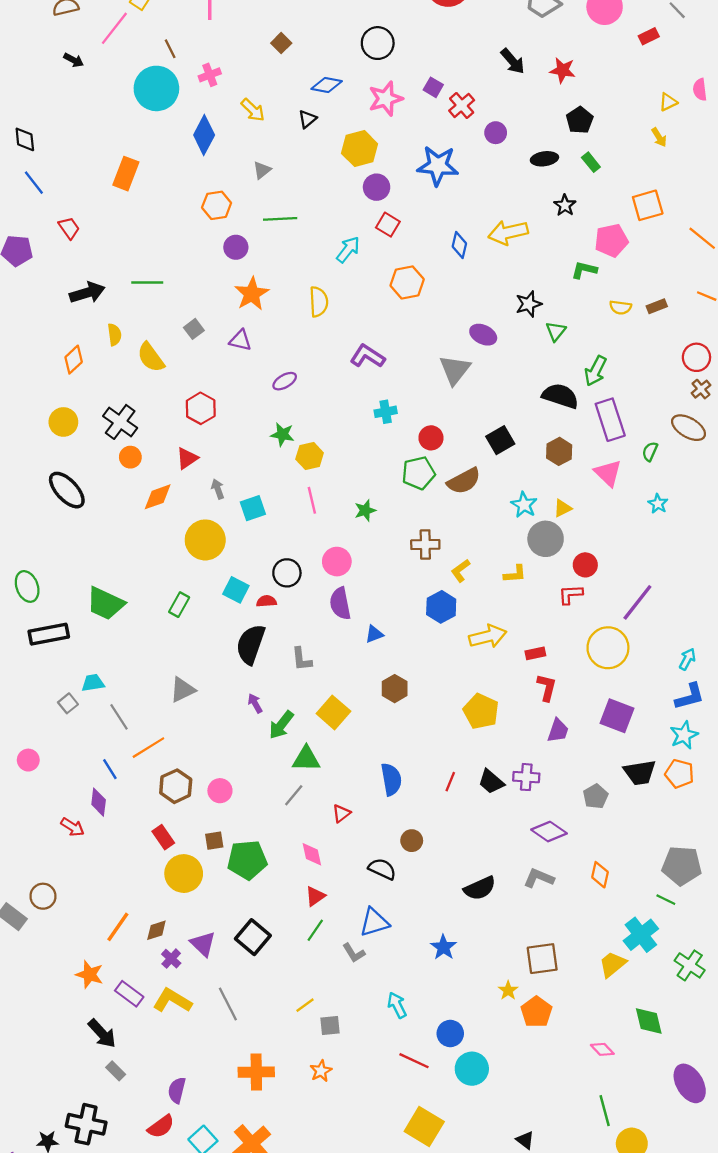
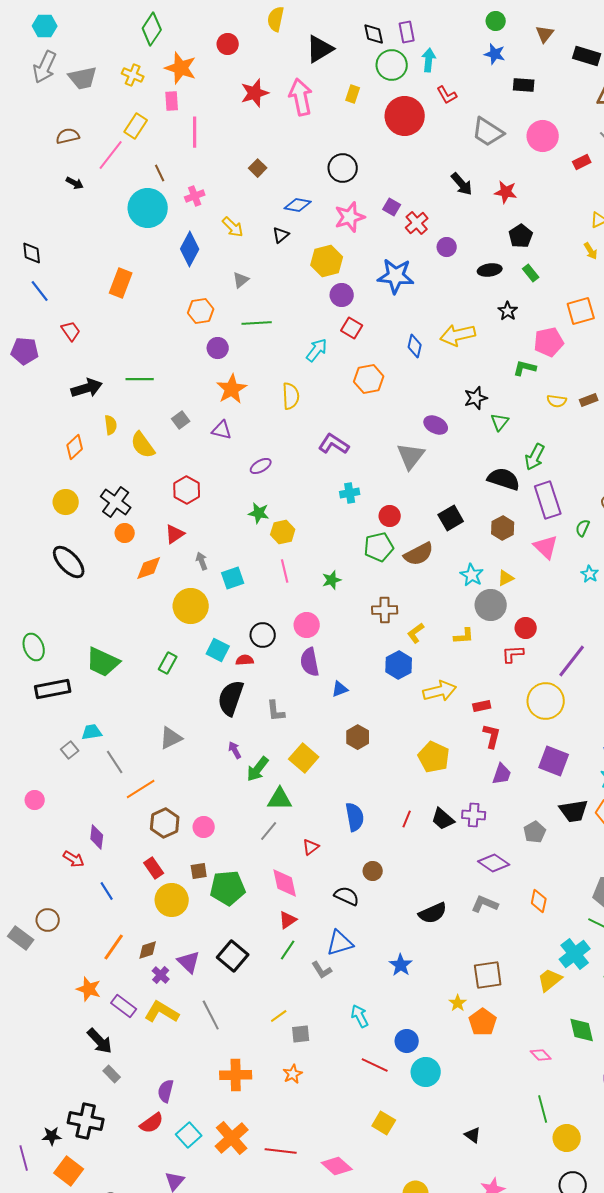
blue line: (110, 769) -> (107, 891), moved
pink diamond: (312, 854) -> (285, 883), size x1.4
yellow square: (424, 1127) -> (384, 1123), size x0.7

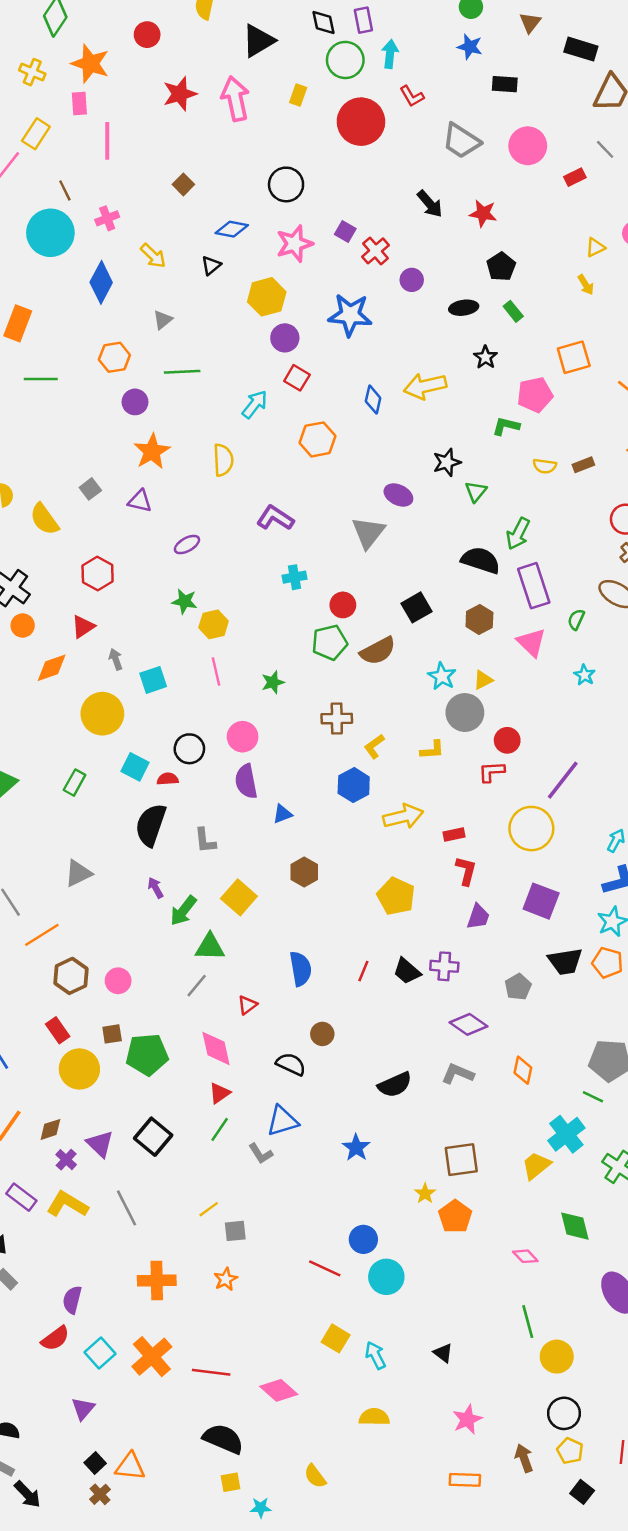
green line: (140, 379) -> (41, 379), moved
cyan arrow: (360, 1016) -> (375, 1355), moved

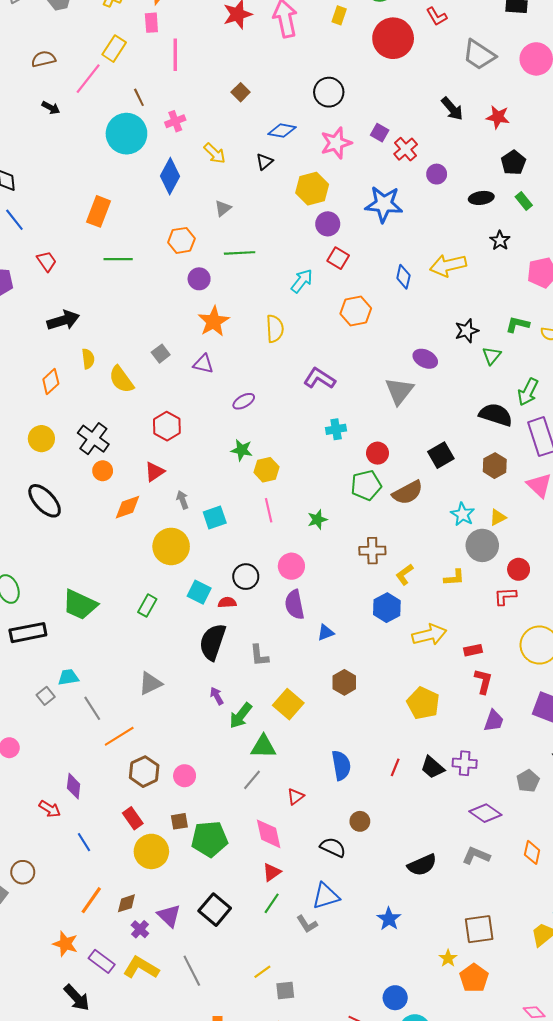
green L-shape: (506, 426) -> (518, 324), moved

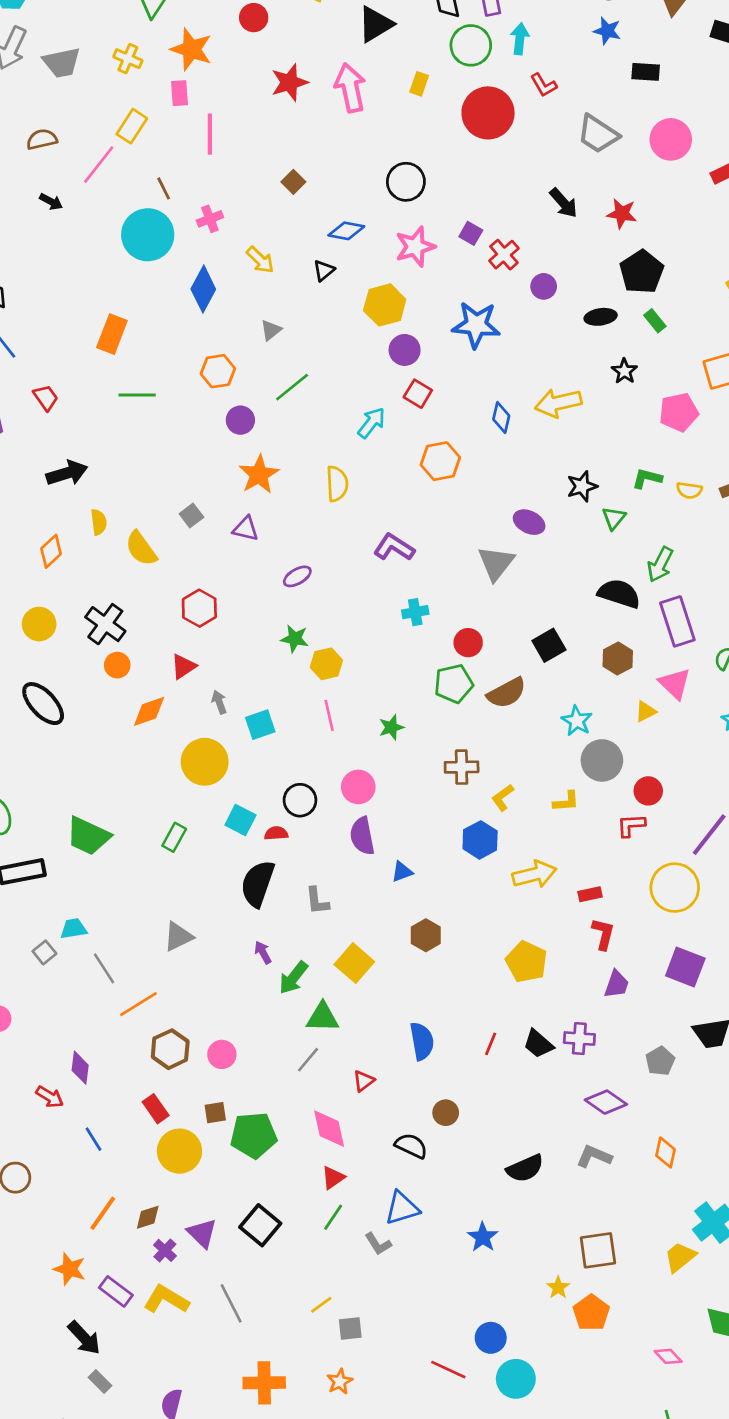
black pentagon: (513, 163) -> (642, 272), size x1.4
green line: (240, 253) -> (292, 387), turned -36
yellow triangle: (498, 517) -> (646, 711), moved

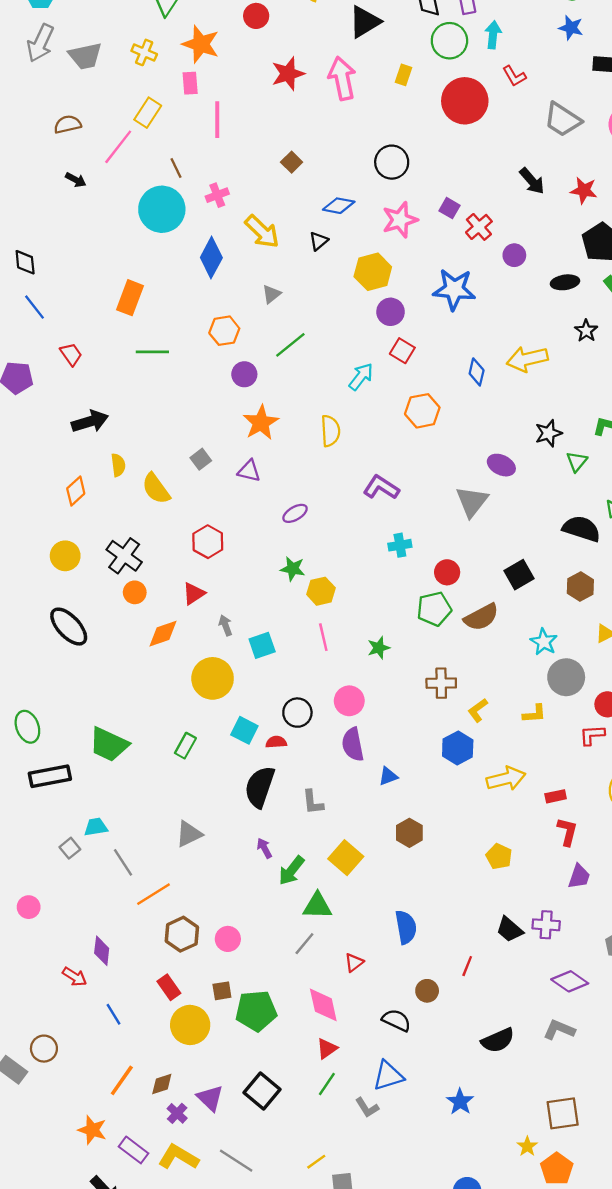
yellow arrow: (260, 260) -> (262, 232), size x1.4
yellow pentagon: (526, 962) -> (499, 856), size x0.7
red line: (491, 1044) -> (467, 966), moved
gray line: (231, 1303) -> (236, 1161), turned -30

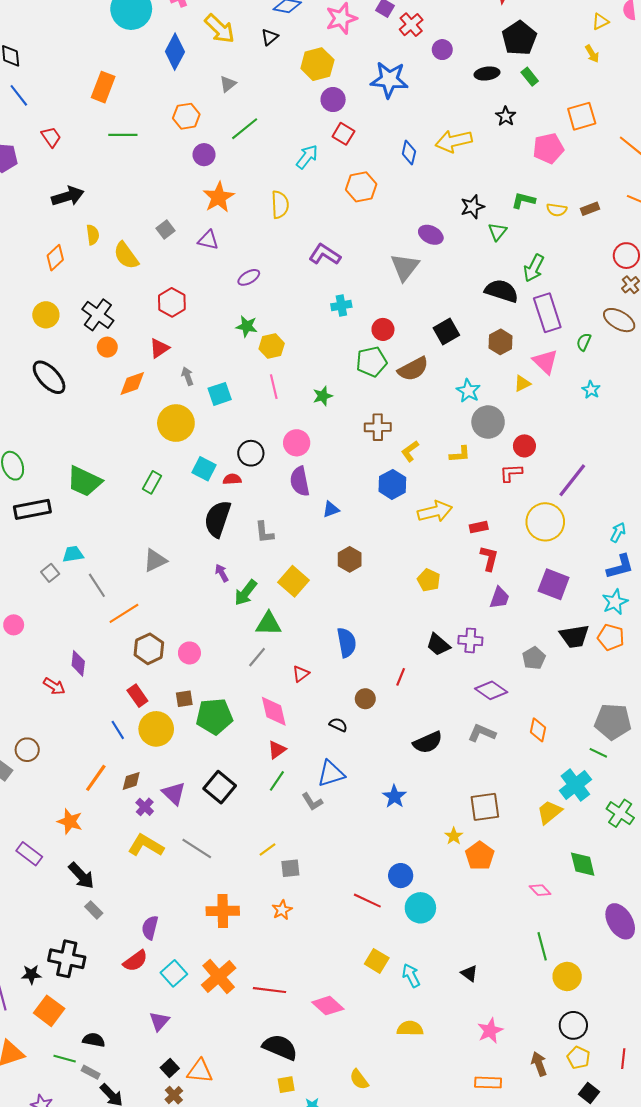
blue line: (114, 1014) -> (118, 730), moved
black semicircle: (396, 1020) -> (338, 725), size x0.7
purple rectangle: (134, 1150) -> (29, 854), moved

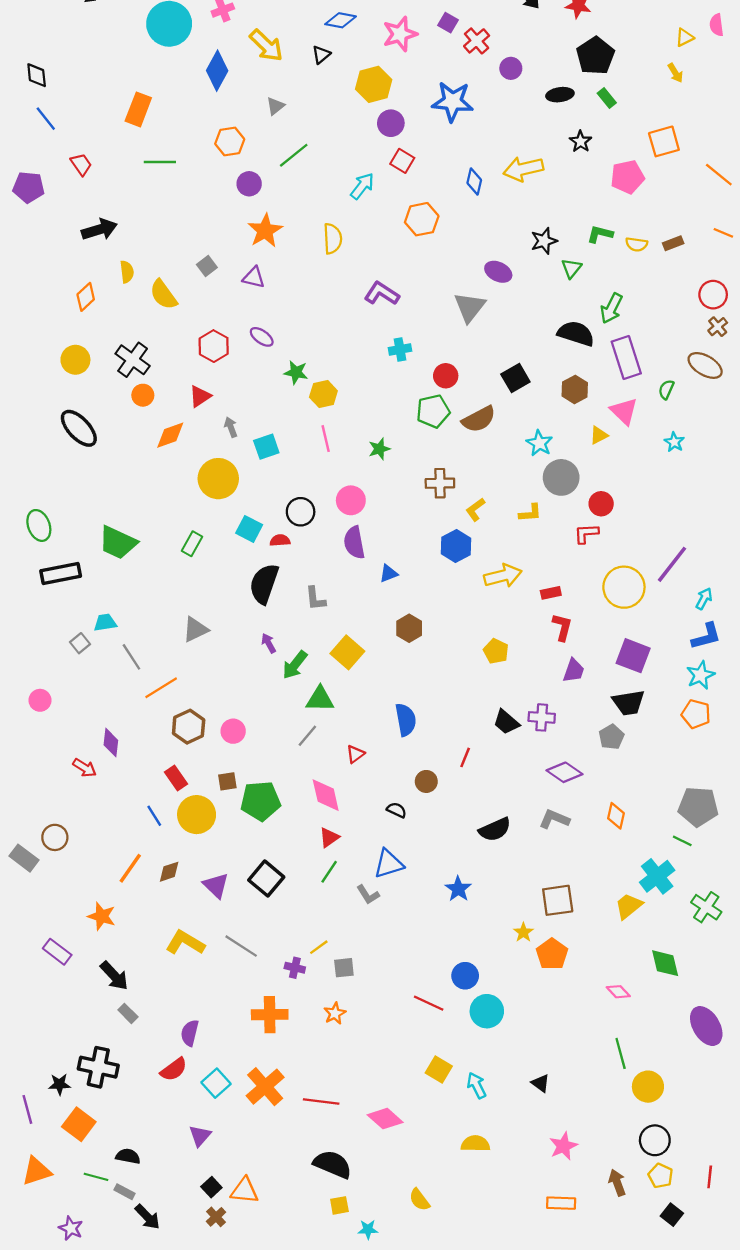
purple ellipse: (249, 277) -> (262, 337), moved, turned 65
purple line: (572, 480) -> (672, 564), moved
black trapezoid: (574, 636) -> (629, 703), moved
purple cross: (145, 807) -> (295, 968), moved, turned -30

